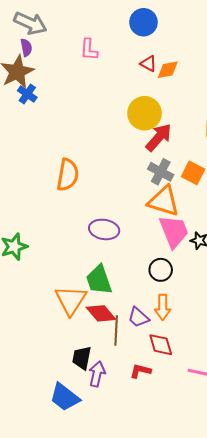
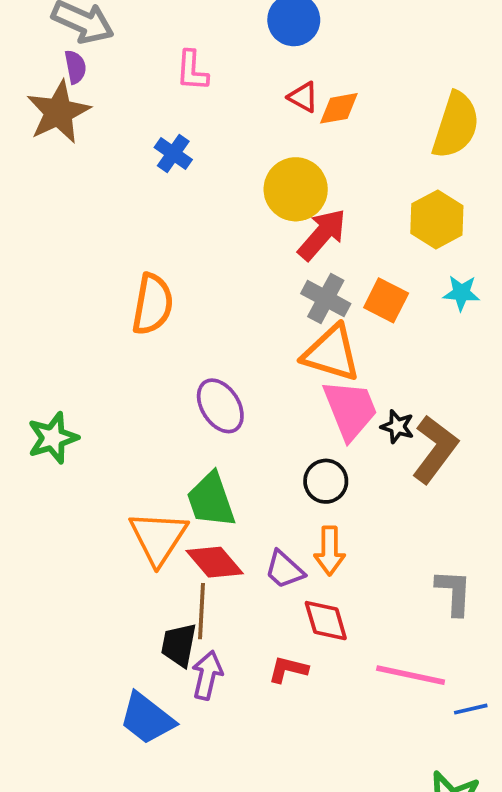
blue cross: (27, 94) -> (173, 154), moved
purple ellipse: (104, 229) -> (220, 406), turned 48
brown line: (116, 331) -> (201, 611), moved

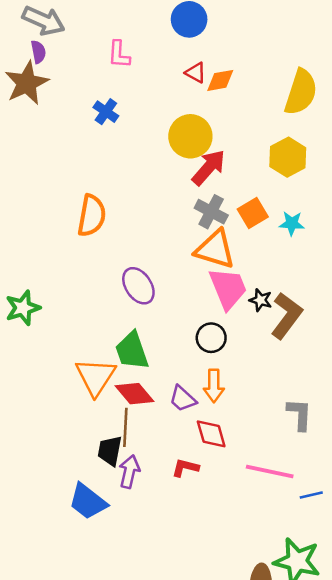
cyan star: (461, 293) -> (292, 223), moved
orange square: (386, 300) -> (253, 213), turned 32

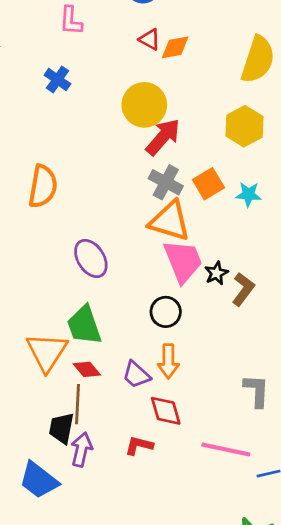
black star: (261, 300) -> (216, 273), turned 30
brown L-shape: (287, 316) -> (243, 289), size x0.7
red diamond: (135, 394) -> (87, 369), size x0.7

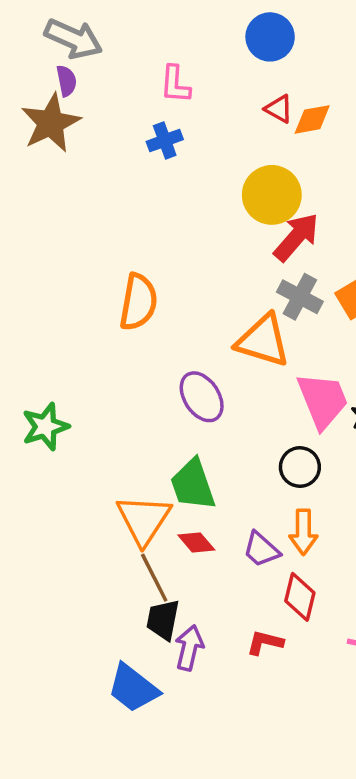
blue cross: (57, 79) -> (165, 140), moved, turned 35
orange triangle: (170, 221) -> (263, 341), moved
brown line: (78, 404) -> (154, 578), moved, turned -30
red diamond: (166, 411) -> (300, 597), turned 30

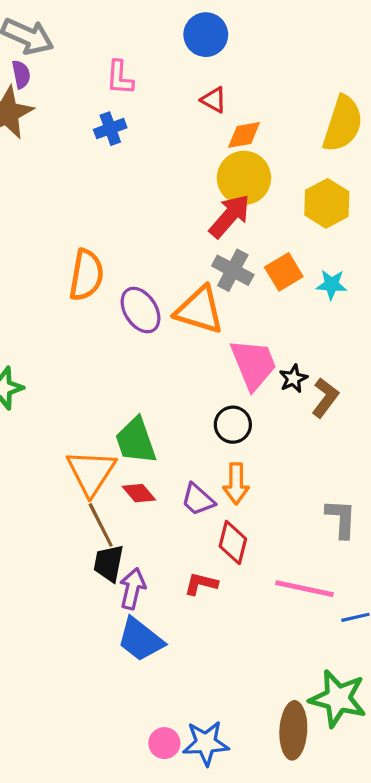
orange diamond: (312, 119) -> (244, 135), moved
yellow circle: (272, 195) -> (244, 178), moved
purple ellipse: (202, 397) -> (140, 310), moved
blue trapezoid: (133, 688) -> (140, 640), moved

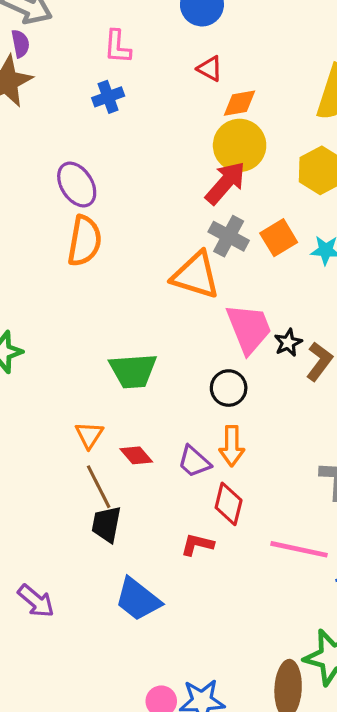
purple ellipse: (140, 310) -> (77, 185), moved
green trapezoid: (136, 441) -> (133, 371), moved, turned -75
orange triangle: (91, 472) -> (89, 435), size x0.6
purple arrow: (133, 589) -> (36, 601), moved, turned 117

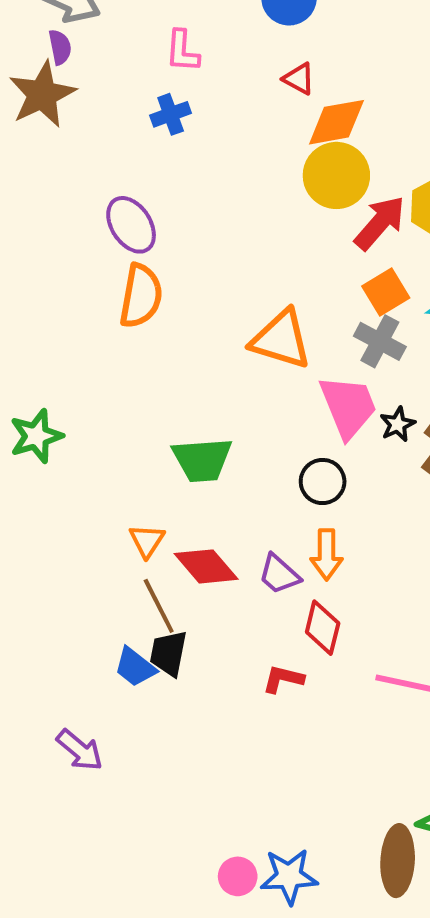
orange diamond: (240, 103) -> (336, 122), size x1.4
red arrow: (225, 183) -> (380, 223), moved
gray cross: (229, 236) -> (380, 341), moved
red diamond: (136, 455) -> (206, 566), size x1.5
blue trapezoid: (138, 599) -> (135, 667), moved, size x0.7

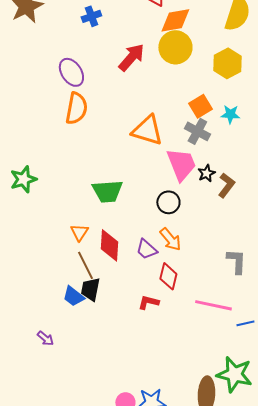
red arrow: (380, 223) -> (131, 57), moved
orange arrow: (327, 555) -> (170, 239), turned -40
red diamond: (206, 566) -> (109, 245), turned 44
purple arrow: (80, 750) -> (45, 338), size x0.7

